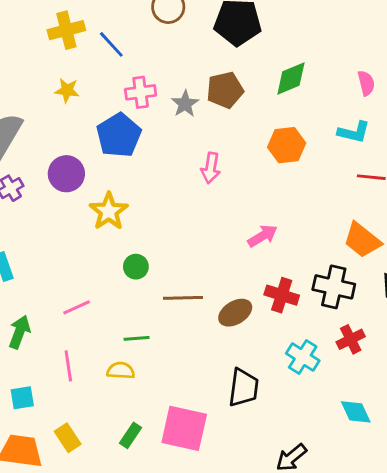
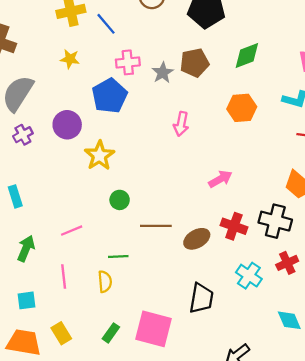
yellow semicircle: (121, 371) -> (105, 282), turned 80

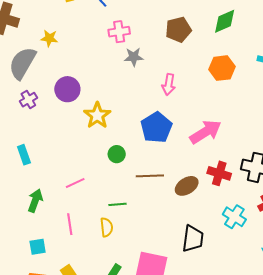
yellow star: (70, 59) -> (49, 38), moved
gray star: (163, 73) -> (134, 57), moved, turned 30
blue pentagon: (110, 96) -> (156, 127), moved
pink arrow: (220, 179) -> (205, 132), size x1.5

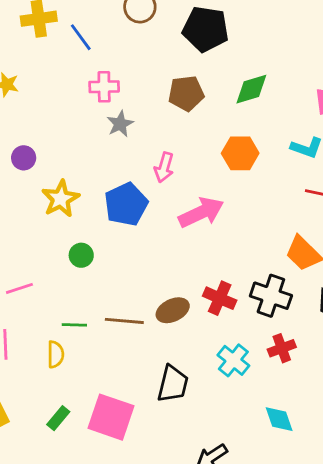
gray star: (134, 57) -> (120, 124), turned -30
purple circle: (67, 89) -> (24, 158), size x0.7
blue pentagon: (156, 127) -> (126, 204), moved
pink arrow: (205, 132) -> (201, 212), moved
brown line: (150, 176) -> (124, 321), moved

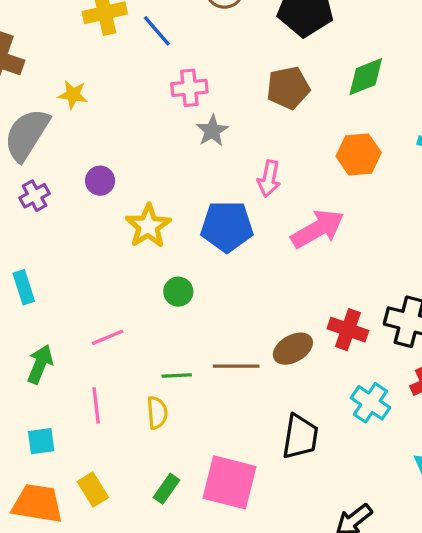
blue pentagon: (126, 204) -> (227, 226), turned 30

